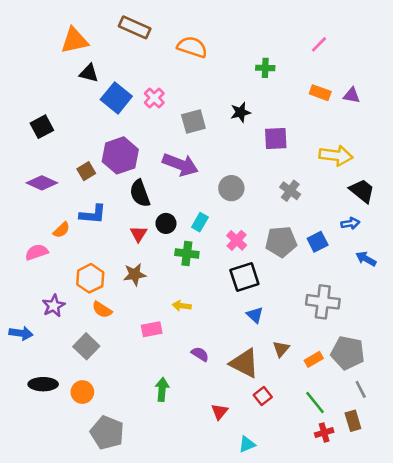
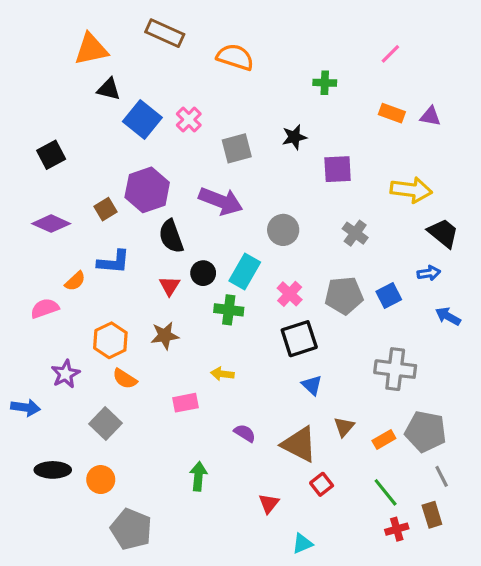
cyan rectangle: (200, 222) -> (245, 272), size x1.5

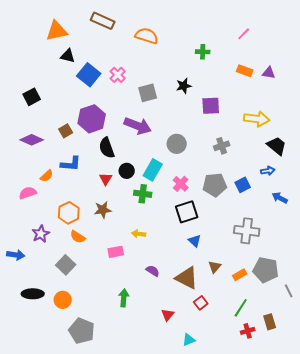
gray cross: (355, 233) -> (222, 146), turned 35
gray line: (442, 476) -> (289, 291), moved
green line: (386, 492) -> (241, 308), turned 72

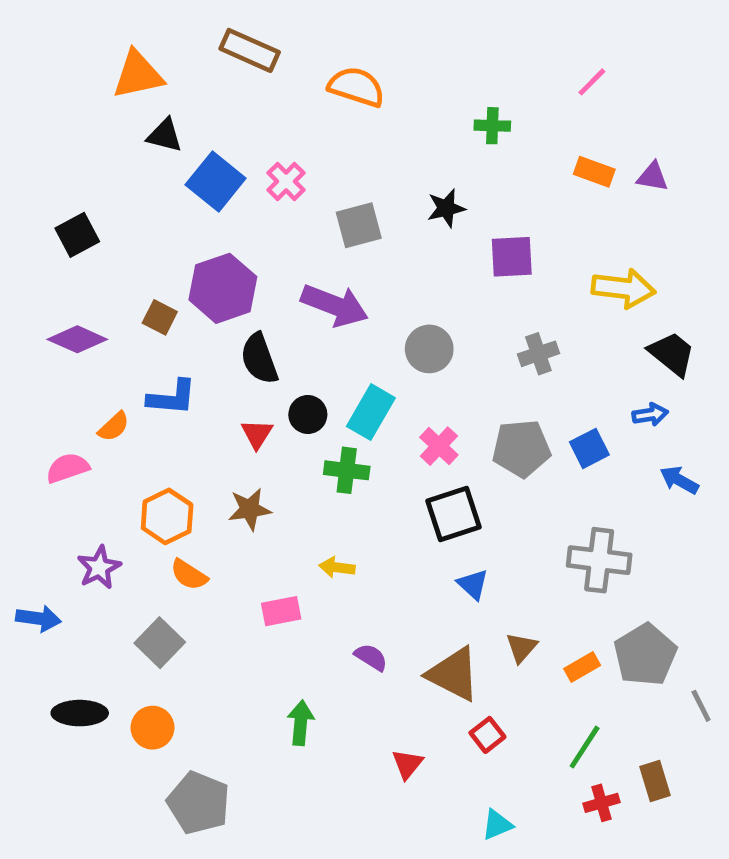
brown square: (66, 131) -> (160, 317), turned -32
gray pentagon: (266, 270) -> (645, 655), turned 30
cyan triangle: (189, 340) -> (497, 825), moved

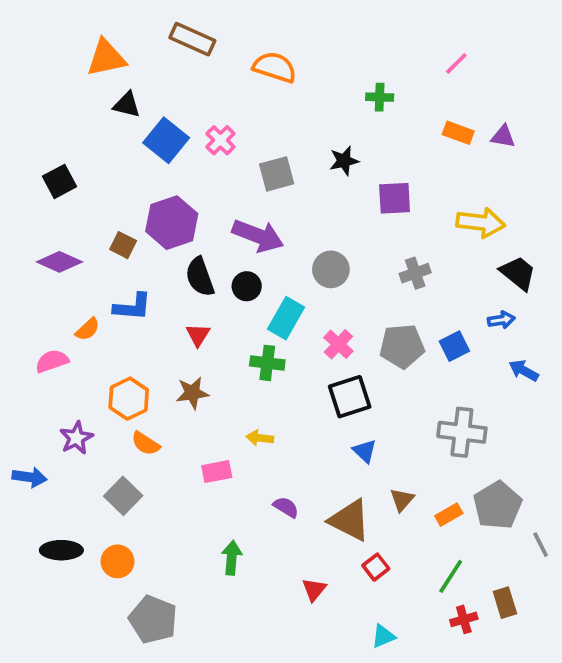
black circle: (308, 414) -> (247, 286), moved

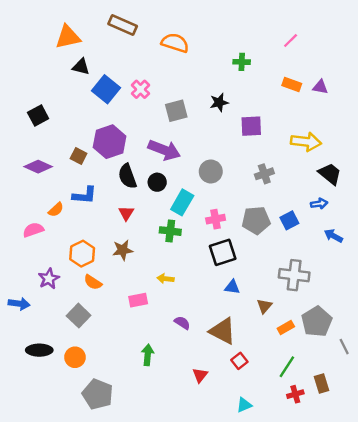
pink cross: (338, 344) -> (216, 219), turned 36
blue triangle: (365, 451) -> (232, 287), turned -35
brown triangle: (402, 500) -> (264, 306), moved

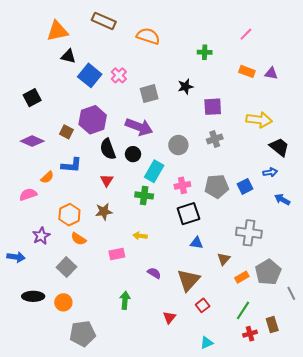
gray cross: (264, 174) -> (215, 139), moved
brown triangle: (223, 331) -> (188, 280), turned 45
gray pentagon: (98, 394) -> (83, 334), turned -30

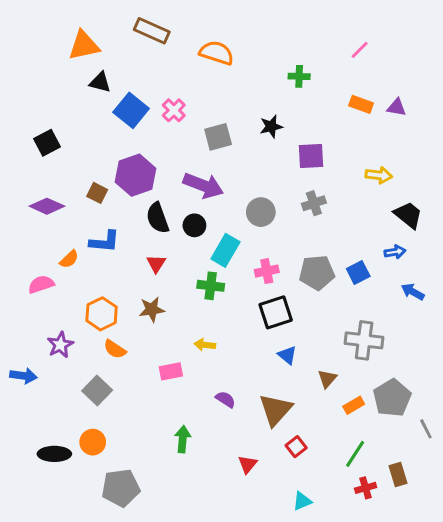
yellow arrow: (259, 120) -> (379, 175), size x0.7
blue triangle: (197, 243) -> (287, 355), turned 32
black ellipse: (33, 296) -> (54, 454), moved

